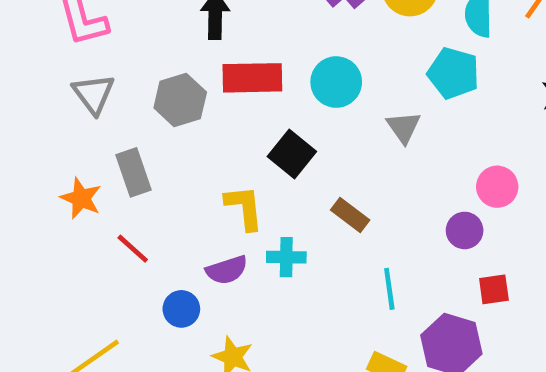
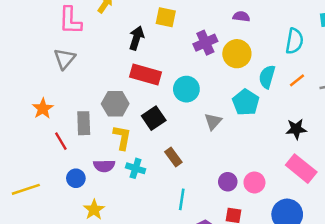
gray hexagon: (180, 100) -> (115, 104), moved
gray rectangle: (134, 172) -> (84, 123), moved
pink circle: (497, 187) -> (254, 182), moved

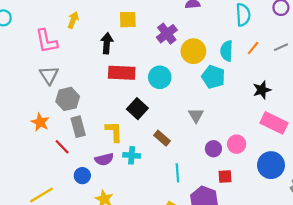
yellow circle: (237, 54) -> (193, 51), moved
gray hexagon: (115, 104) -> (68, 99), moved
gray triangle: (213, 122) -> (196, 115), moved

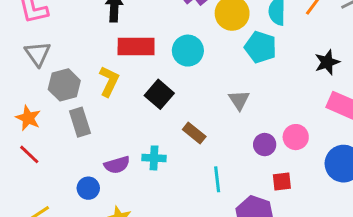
yellow L-shape: (114, 131) -> (109, 81), moved, turned 30
red line: (62, 147) -> (29, 154), moved

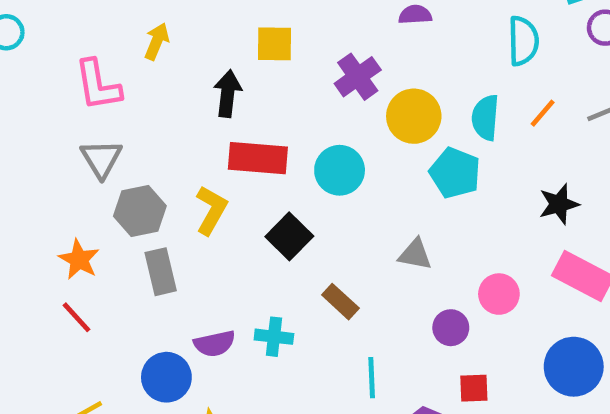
gray triangle: (239, 100) -> (415, 254), turned -50
pink circle: (296, 137) -> (499, 294), moved
blue circle: (88, 188) -> (166, 377), size x1.4

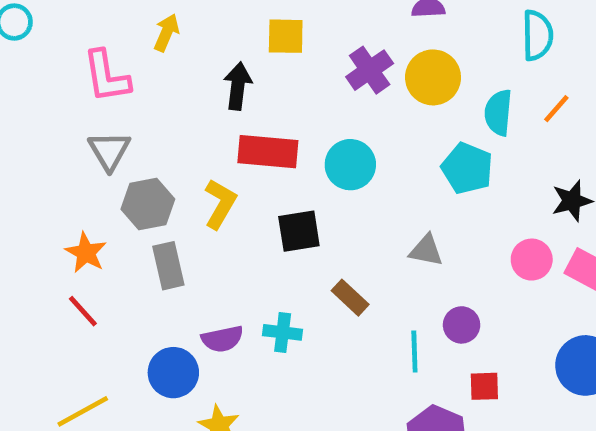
yellow circle: (414, 116) -> (433, 77), moved
black square: (289, 236) -> (299, 231), turned 36
pink circle: (499, 294) -> (532, 260), moved
cyan line: (372, 378) -> (414, 351), moved

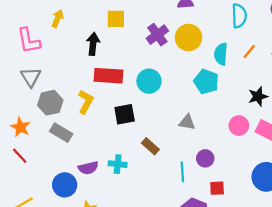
gray rectangle: (168, 266) -> (61, 133), turned -45

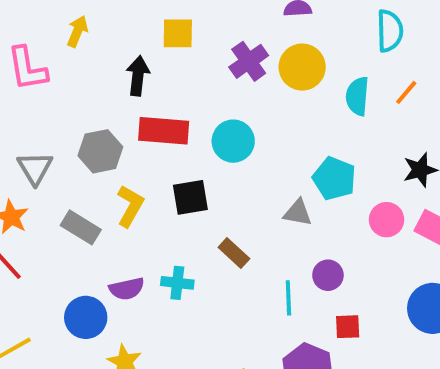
gray triangle: (31, 77) -> (35, 168), moved
cyan pentagon: (206, 82) -> (334, 178), moved
yellow L-shape: (86, 102) -> (130, 206), moved
gray hexagon: (50, 103) -> (100, 151), moved

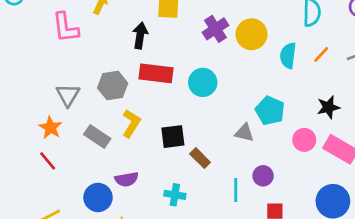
black square: (190, 197) -> (173, 137), moved
cyan cross: (177, 283) -> (175, 195), moved

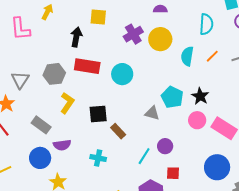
black star: (328, 107) -> (200, 96), moved, turned -30
gray rectangle: (97, 136) -> (41, 125), moved
cyan line: (236, 190) -> (144, 156), turned 30

